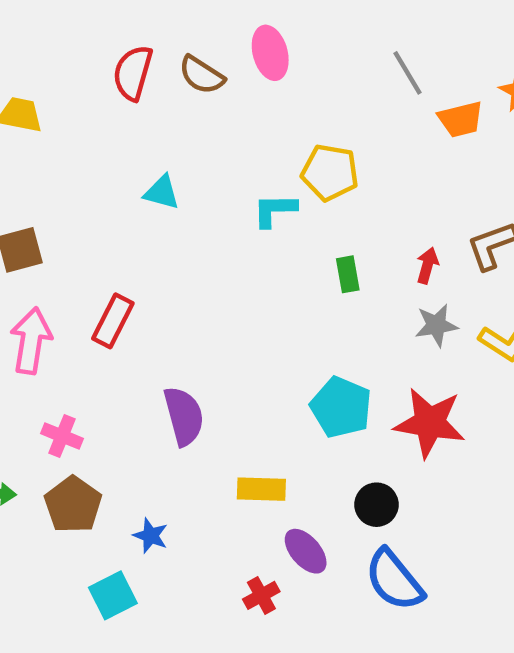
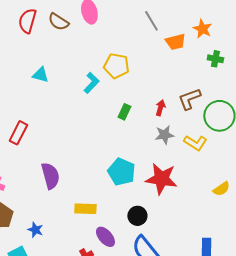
cyan L-shape: (275, 210) -> (91, 83), turned 135
green rectangle: (348, 274) -> (124, 112), turned 35

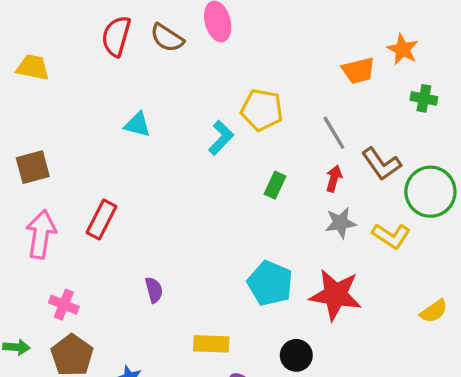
gray line: (151, 21) -> (334, 133), moved
brown L-shape: (189, 99) -> (381, 164), turned -105
purple semicircle: (50, 176) -> (154, 290), size x0.6

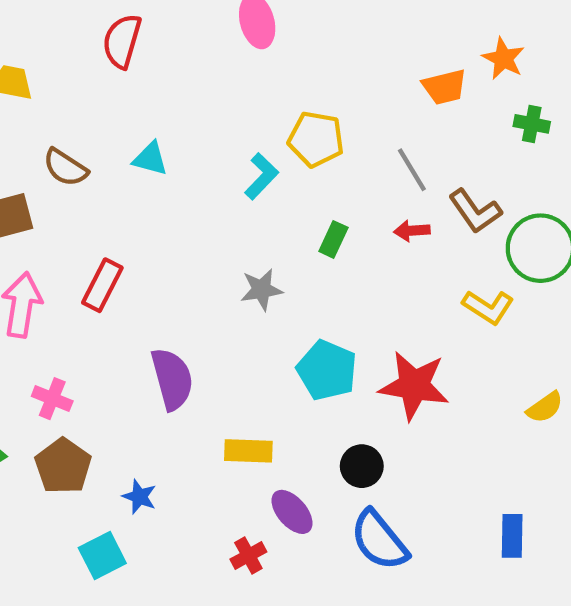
brown semicircle: (167, 38) -> (65, 168), moved
red arrow: (334, 179) -> (412, 231), turned -110
gray star: (340, 223) -> (261, 290), moved
purple semicircle: (154, 290) -> (172, 379), size x1.8

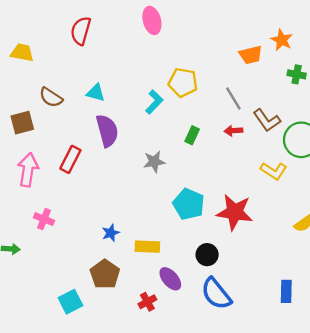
purple semicircle: (172, 379) -> (107, 131), moved
brown pentagon: (63, 466) -> (105, 274), moved
blue star: (139, 497) -> (111, 233), moved, turned 30

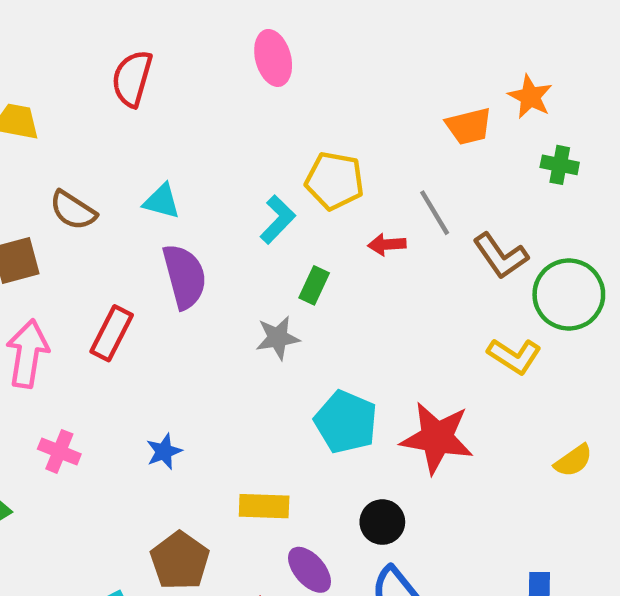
red arrow: (233, 131) -> (387, 245), moved
green rectangle: (192, 135) -> (314, 285), moved
blue star: (111, 233) -> (164, 451), moved

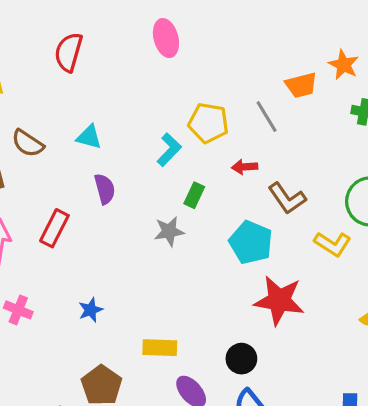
gray line: (435, 213) -> (267, 117), moved
brown L-shape: (501, 256) -> (287, 198), moved
purple semicircle: (184, 276) -> (105, 189), size x0.7
cyan pentagon: (346, 422) -> (251, 242), moved

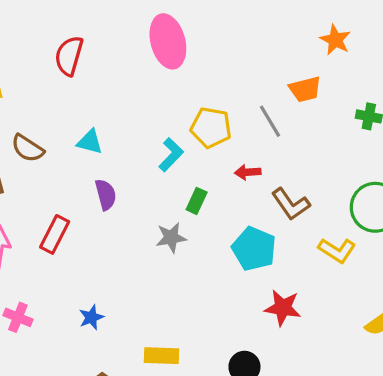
pink ellipse: (166, 38) -> (168, 41), size x1.4
orange star: (344, 65) -> (335, 40), moved
red star: (279, 300) -> (283, 308), size x0.7

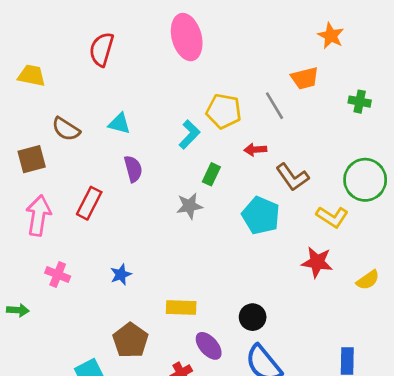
red star: (283, 308) -> (317, 262), moved

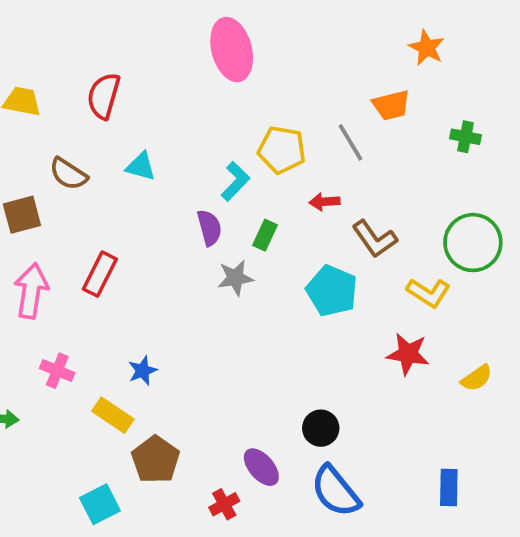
red semicircle: (102, 49) -> (104, 96), moved
purple semicircle: (133, 169) -> (209, 228), moved
yellow rectangle: (181, 307) -> (113, 415), moved, turned 32

